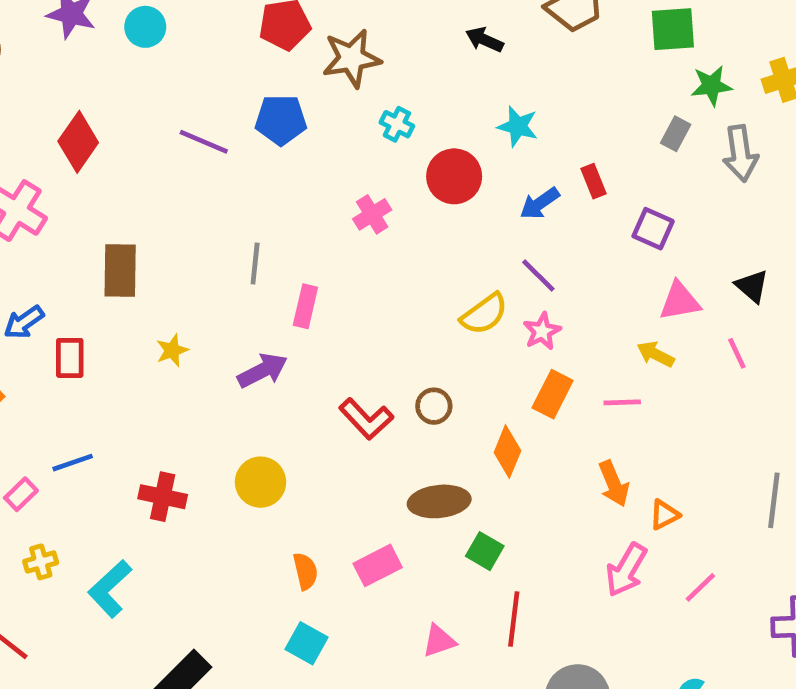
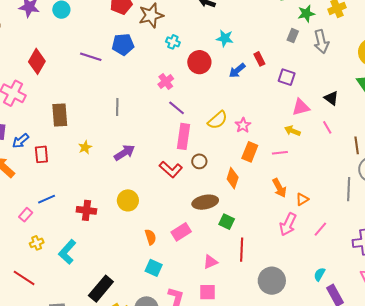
purple line: (538, 275) -> (177, 108), moved
pink rectangle: (305, 306) -> (184, 136), moved, size x1.4

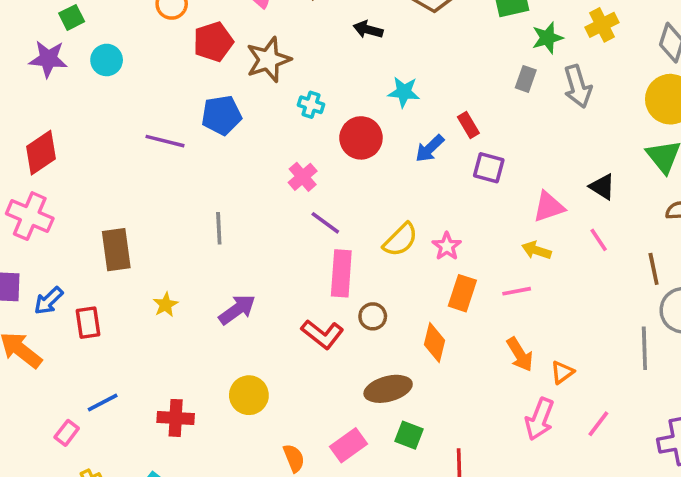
red diamond: (37, 61) -> (41, 153), moved, turned 30
purple square: (287, 77) -> (489, 168), moved
green square: (227, 222) -> (409, 435), moved

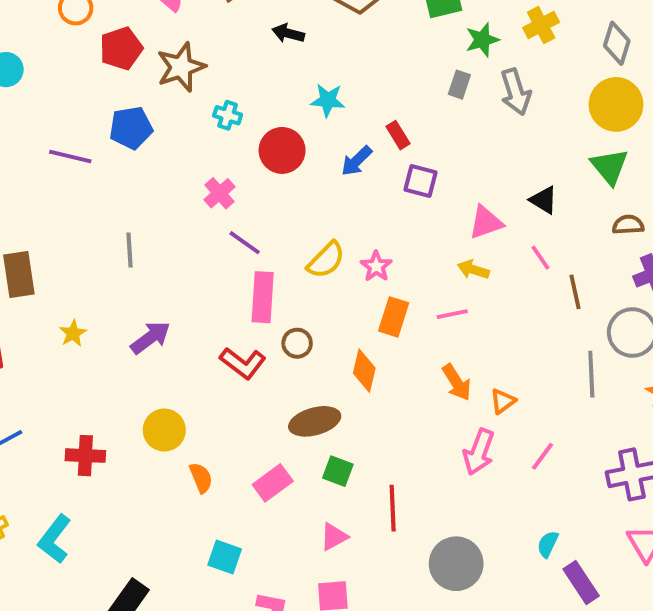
brown line: (654, 269) -> (575, 292), moved
orange semicircle: (294, 458) -> (201, 478), moved

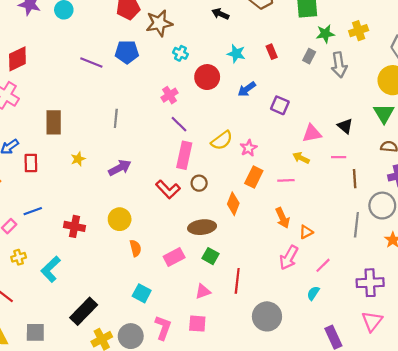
red rectangle: (398, 135) -> (272, 52), moved
pink line: (540, 258) -> (339, 157), turned -64
cyan semicircle: (548, 544) -> (313, 293), moved

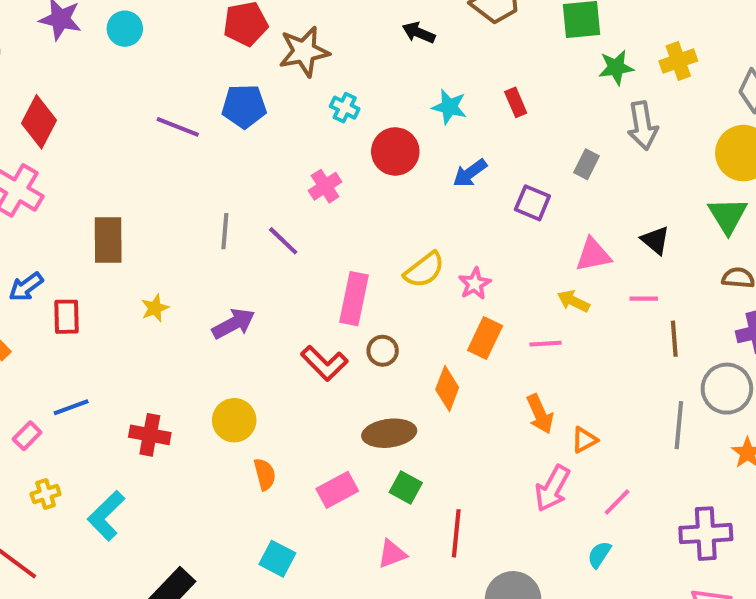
gray rectangle: (309, 56) -> (586, 164), moved
red diamond: (17, 59) -> (39, 122), turned -36
purple line: (179, 124) -> (283, 241), moved

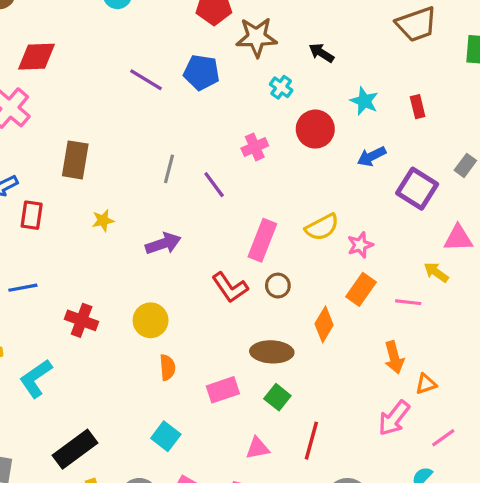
black arrow: (419, 33) -> (321, 53), moved
red diamond: (39, 122) -> (36, 57), turned 51
purple square: (532, 203) -> (417, 189), size x1.4

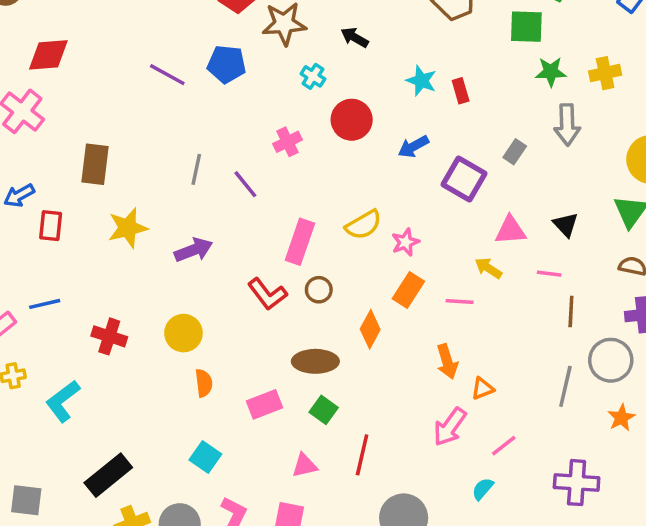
cyan star: (364, 101) -> (421, 81), moved
yellow star: (103, 220) -> (128, 228), size x1.6

